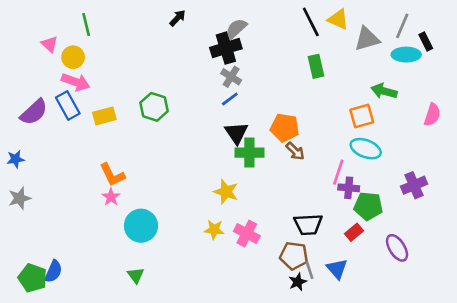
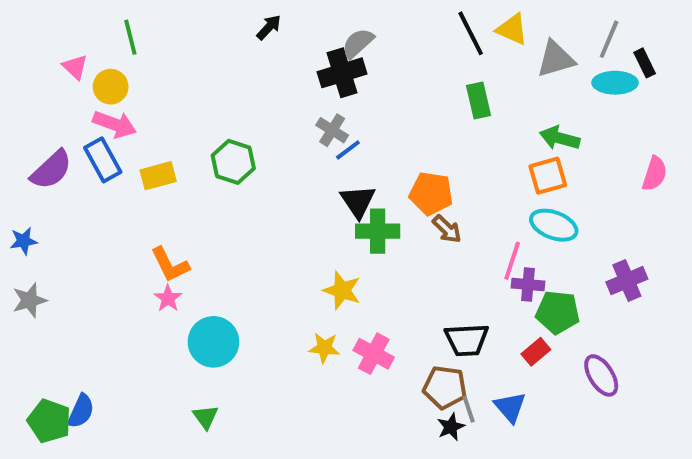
gray cross: (231, 77) -> (332, 130), moved
green arrow: (384, 91) -> (560, 138), moved

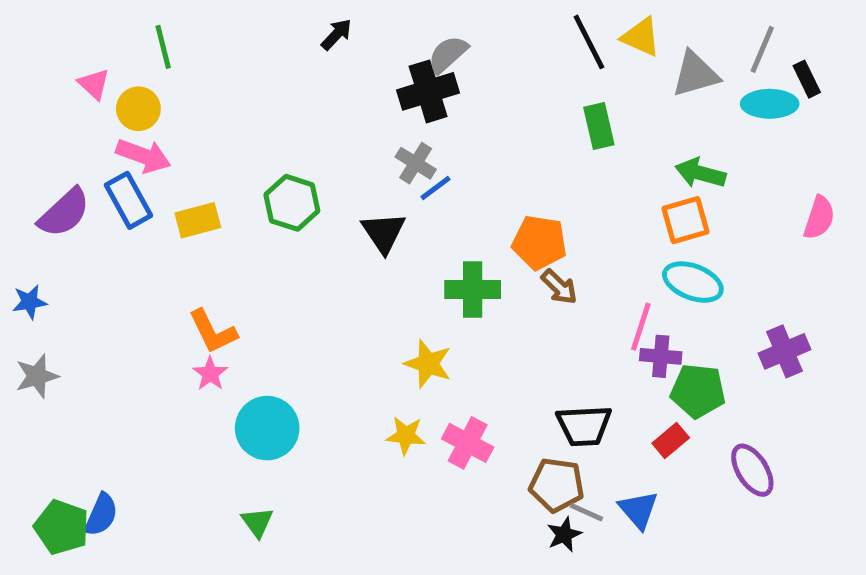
black triangle: (358, 201) -> (383, 233), moved
gray line: (469, 409) -> (586, 512), turned -48

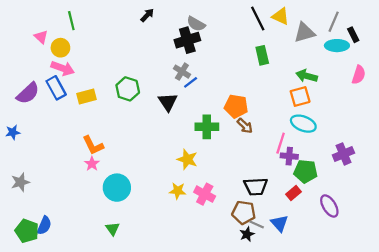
gray semicircle: (448, 54) -> (196, 24), turned -108
pink semicircle: (819, 218) -> (359, 75), moved
gray star: (37, 376) -> (20, 182), moved

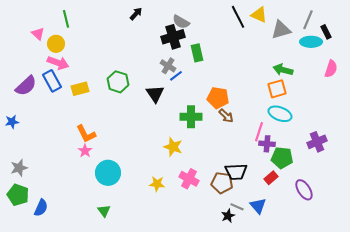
green rectangle: (262, 55) -> (197, 53), moved
yellow star: (178, 191) -> (157, 184), moved
brown pentagon: (244, 213) -> (222, 183), moved
green pentagon: (27, 231) -> (18, 195), moved

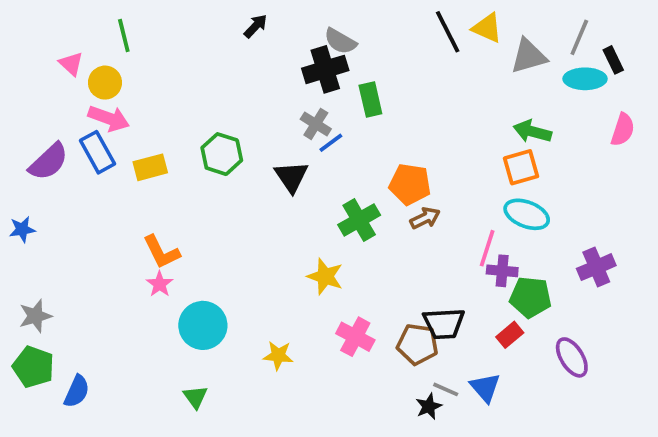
brown arrow: (226, 116) -> (425, 218), turned -70
green cross: (191, 117) -> (359, 220), turned -30
yellow star: (157, 184) -> (278, 356), moved

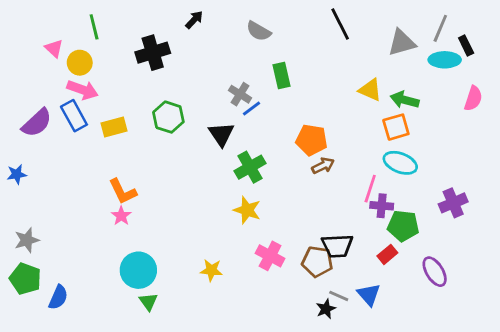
yellow triangle: (487, 28) -> (370, 90), moved
black cross: (325, 69) -> (153, 53), moved
green cross: (359, 220) -> (250, 167), moved
cyan circle: (203, 325) -> (138, 270), moved

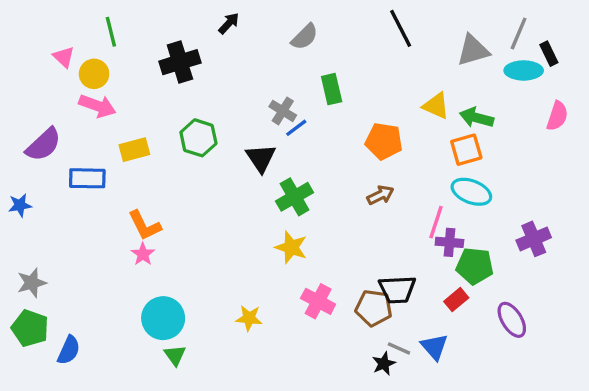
gray semicircle: (259, 31) -> (305, 37), turned -75
blue rectangle: (74, 116) -> (87, 178), moved, turned -60
orange pentagon: (312, 140) -> (384, 141), moved

